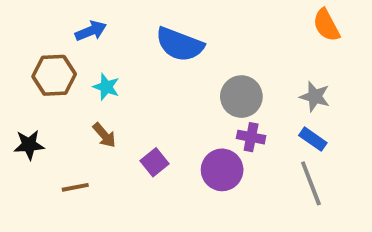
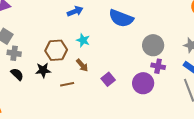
brown hexagon: (54, 75) -> (56, 50), moved
brown line: (75, 187) -> (67, 84), moved

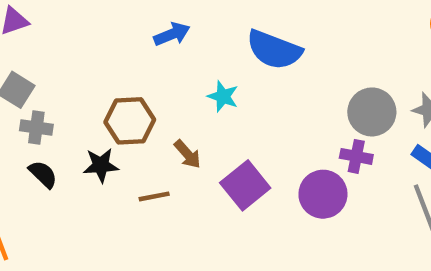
cyan star: (83, 40) -> (223, 96), moved
gray circle: (153, 45) -> (372, 112), moved
purple square: (108, 79) -> (245, 185), size x1.5

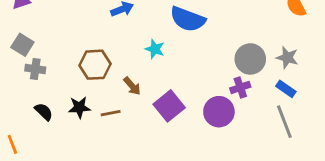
purple cross: (356, 156) -> (240, 87), turned -30
black star: (101, 165) -> (79, 107), moved
black semicircle: (43, 174) -> (44, 112), moved

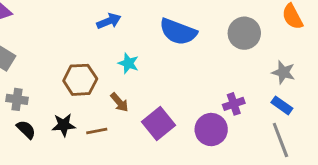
cyan star: (155, 49) -> (128, 63), moved
gray circle: (250, 59) -> (244, 33), moved
gray cross: (35, 69) -> (17, 99), moved

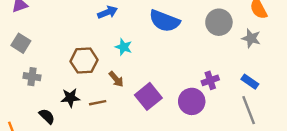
gray star: (283, 72) -> (251, 38), moved
black semicircle: (26, 130) -> (47, 116), moved

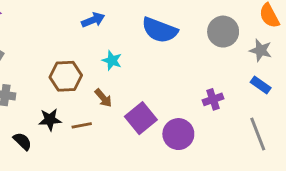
blue rectangle: (250, 82) -> (261, 85), moved
purple circle: (192, 101) -> (178, 134), moved

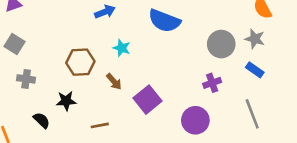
gray circle: (223, 32) -> (221, 44), moved
brown line: (82, 125) -> (100, 125), moved
purple circle: (178, 134) -> (195, 120), moved

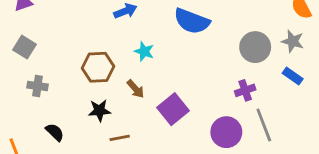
black star: (66, 101) -> (99, 111), moved
gray line: (252, 114) -> (264, 125), moved

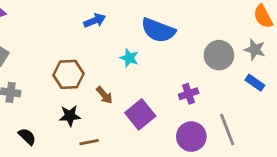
cyan star: (144, 51) -> (129, 58), moved
purple cross: (245, 90) -> (189, 94), moved

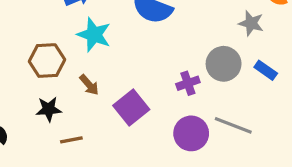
gray star: (255, 50) -> (251, 23), moved
gray circle: (219, 55) -> (224, 64), moved
cyan star: (129, 58) -> (94, 35), moved, size x1.5
gray line: (227, 130) -> (233, 125), turned -48

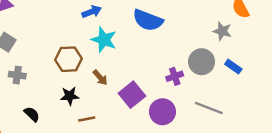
purple circle: (191, 133) -> (162, 112), moved

